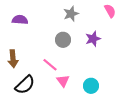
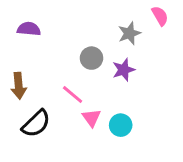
gray star: (71, 14) -> (129, 33), moved
purple star: (93, 39) -> (124, 70), moved
cyan circle: (91, 86) -> (121, 125), moved

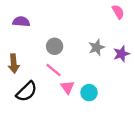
gray star: (129, 33) -> (97, 47), moved
gray circle: (92, 58) -> (55, 46), moved
purple star: (124, 70) -> (121, 54), moved

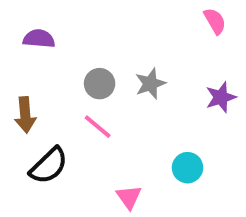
gray star: (97, 47) -> (150, 84), moved
pink triangle: (68, 87) -> (129, 197), moved
cyan circle: (89, 93) -> (188, 168), moved

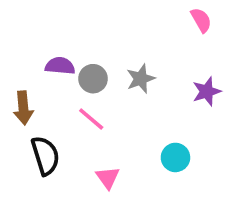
purple semicircle: (39, 39) -> (60, 66), moved
black semicircle: (49, 166) -> (45, 156), turned -63
pink triangle: (129, 197) -> (108, 178), moved

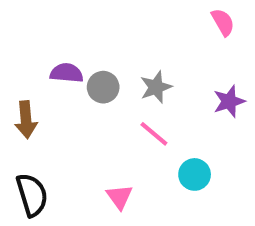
pink line: (91, 119) -> (154, 134), moved
black semicircle: (45, 156) -> (32, 195), moved

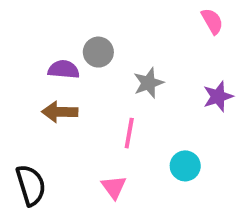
gray circle: (103, 87) -> (98, 52), moved
brown arrow: (26, 120) -> (60, 112), moved, turned 96
pink line: (154, 134) -> (129, 133), moved, turned 60

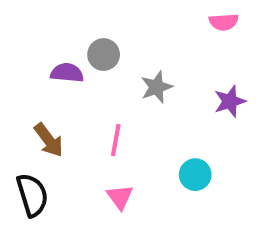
pink semicircle: (212, 21) -> (224, 22), turned 116
brown arrow: (60, 112) -> (49, 140), moved, turned -128
pink line: (129, 133) -> (116, 140), moved

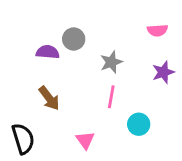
pink semicircle: (224, 22) -> (157, 30), moved
brown arrow: (49, 140) -> (49, 98), moved
pink line: (116, 140) -> (111, 97), moved

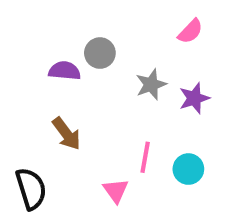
pink semicircle: (157, 30) -> (190, 31), moved, turned -42
purple star: (163, 72) -> (194, 98), moved
pink line: (111, 97) -> (145, 157), moved

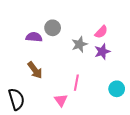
pink semicircle: (190, 31) -> (101, 32), moved
cyan circle: (188, 169) -> (117, 89), moved

